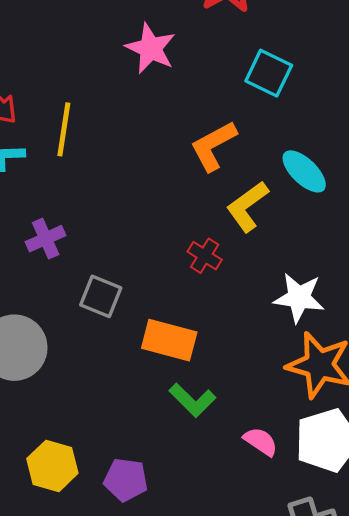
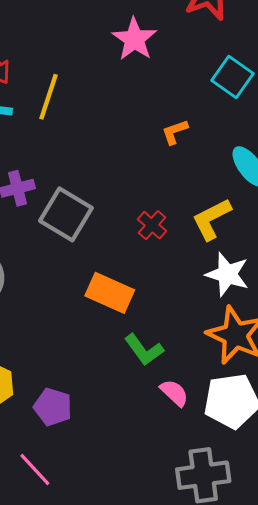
orange L-shape: (213, 146) -> (175, 132), size x0.6
yellow L-shape: (247, 206) -> (212, 219), moved
gray square: (101, 296) -> (66, 214), moved, size x1.4
green L-shape: (192, 400) -> (144, 350), moved

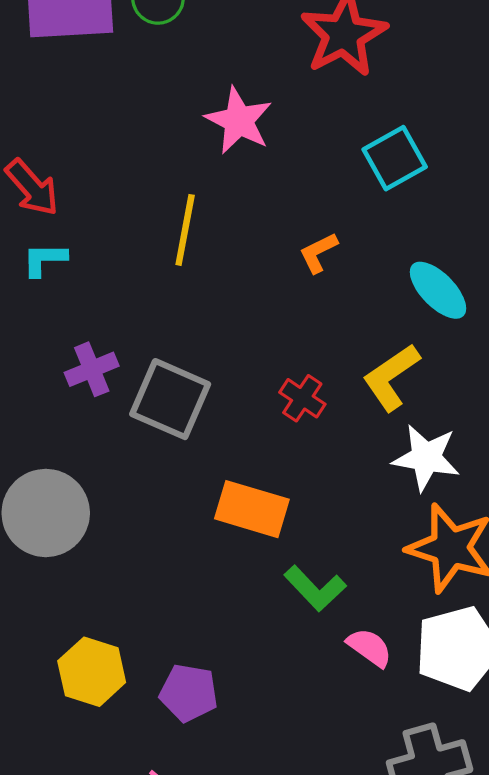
cyan square: (233, 77) -> (395, 158), turned 33
yellow line: (48, 97) -> (185, 230), moved

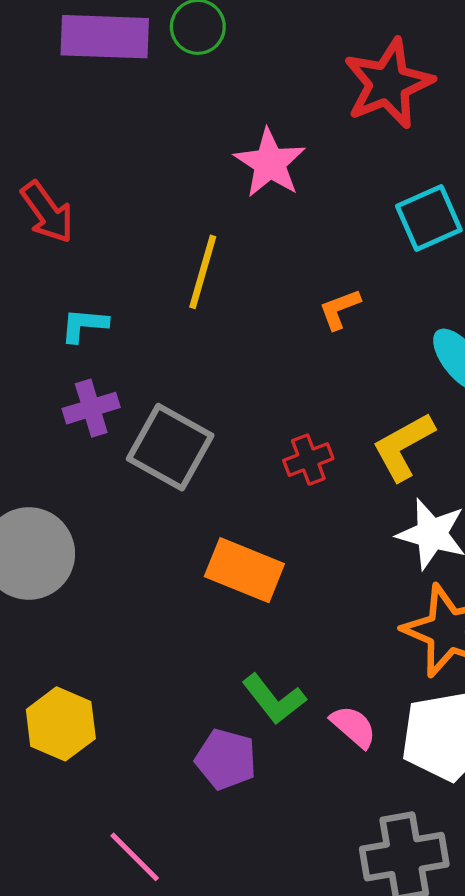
cyan L-shape: (45, 259) -> (84, 325), moved
red cross: (302, 398) -> (308, 460), turned 30
green L-shape: (315, 588) -> (274, 699), moved
purple pentagon: (189, 693) -> (226, 759), moved

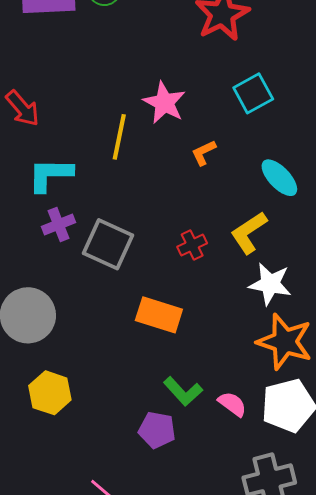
pink star: (270, 163) -> (164, 103), moved
cyan L-shape: (84, 325) -> (50, 175), size x1.6
yellow hexagon: (61, 724) -> (50, 393), moved

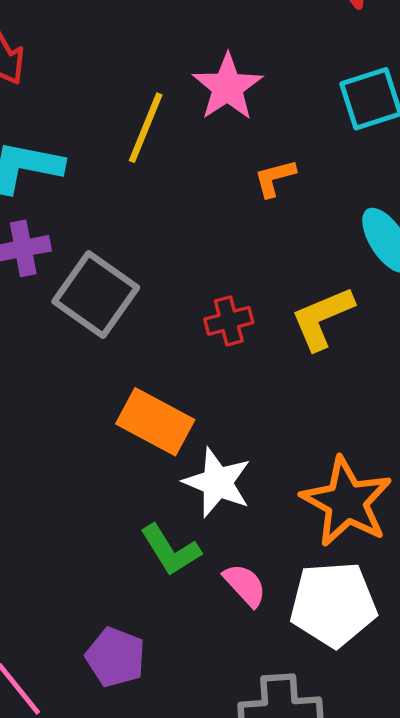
white star: (270, 284) -> (217, 482), moved
purple pentagon: (157, 430) -> (115, 657), moved

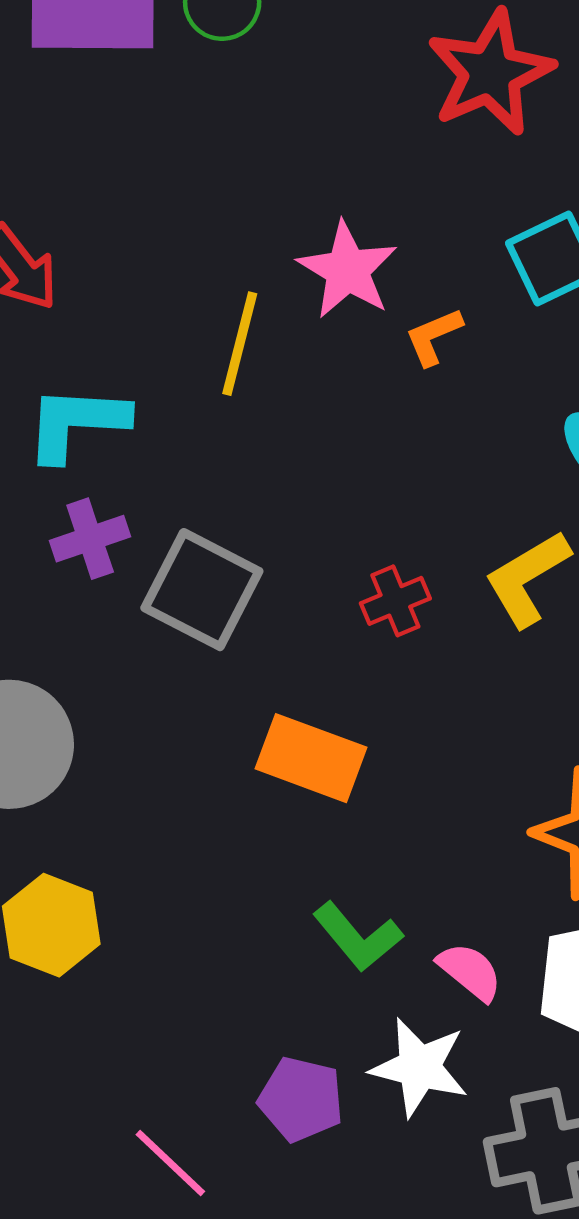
orange L-shape: (275, 178) -> (434, 337), moved
white star: (217, 482) -> (419, 1067), moved

